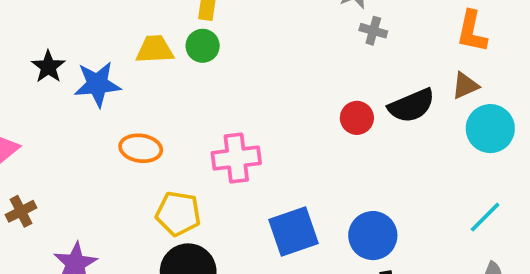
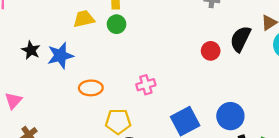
yellow trapezoid: (155, 49) -> (84, 19), moved
black semicircle: (412, 106) -> (240, 39), turned 148
pink cross: (236, 158) -> (146, 85), size x0.7

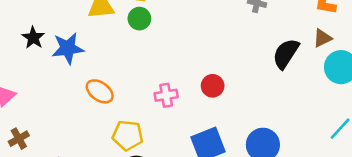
red circle: (211, 51) -> (213, 86), moved
orange ellipse: (91, 88) -> (100, 91), turned 30

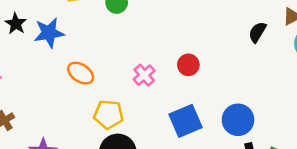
black semicircle: (286, 54) -> (257, 32), size x0.7
pink cross: (166, 95) -> (144, 75), turned -30

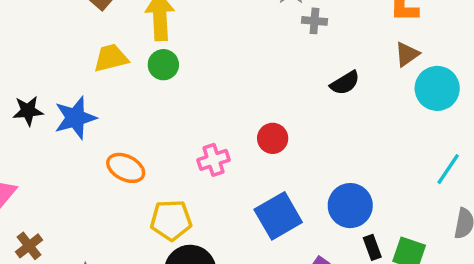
black star: (16, 24) -> (28, 111), turned -30
black semicircle: (257, 32) -> (345, 83), moved, turned -145
pink cross: (144, 75) -> (214, 160), turned 30

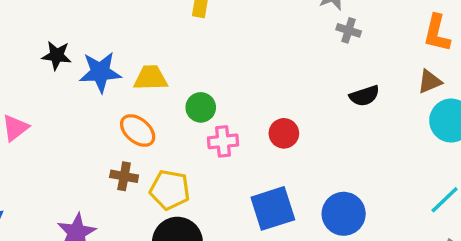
yellow trapezoid: (111, 58) -> (151, 78), moved
green circle: (163, 65) -> (201, 107), moved
brown cross: (29, 246) -> (124, 176), moved, turned 36

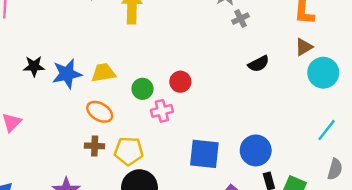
gray cross: (349, 30) -> (240, 19), turned -35
red circle: (284, 133) -> (180, 82), moved
blue square: (273, 208) -> (204, 154), turned 32

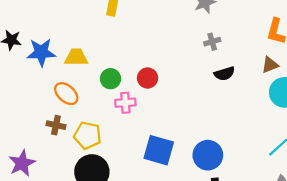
gray cross: (240, 19) -> (212, 42), moved

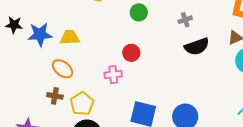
black semicircle: (224, 74) -> (197, 46), size x1.4
green circle: (111, 79) -> (139, 12), moved
yellow pentagon: (88, 135) -> (82, 104), turned 30

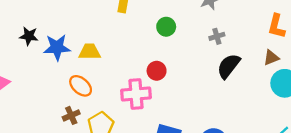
black semicircle: (197, 46) -> (229, 66), turned 145
pink cross: (113, 75) -> (136, 94), size x1.5
brown cross: (55, 96) -> (71, 115), turned -35

